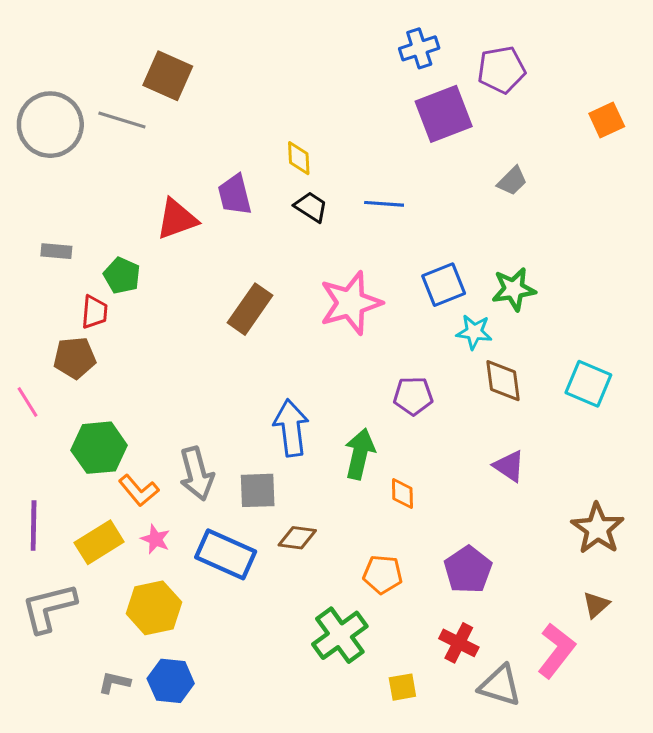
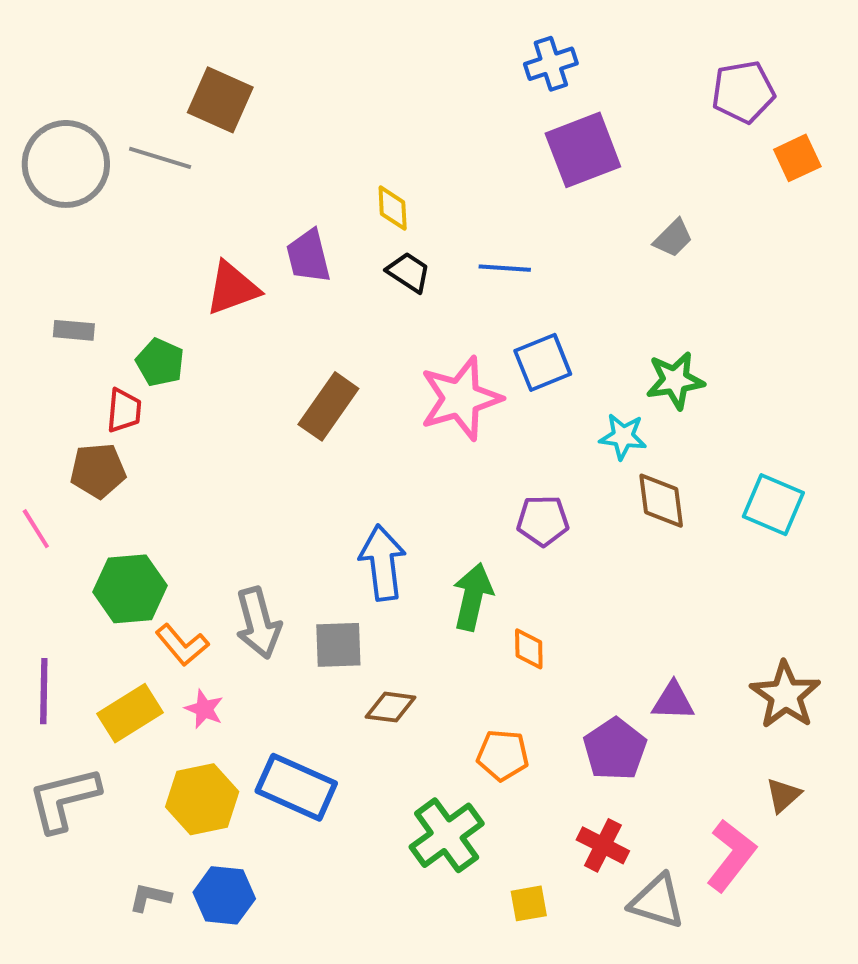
purple pentagon: (501, 70) -> (743, 92), moved
blue square: (444, 285) -> (543, 362), moved
purple triangle: (509, 466) -> (673, 701), moved, turned -32
blue rectangle: (226, 554) -> (296, 787), moved

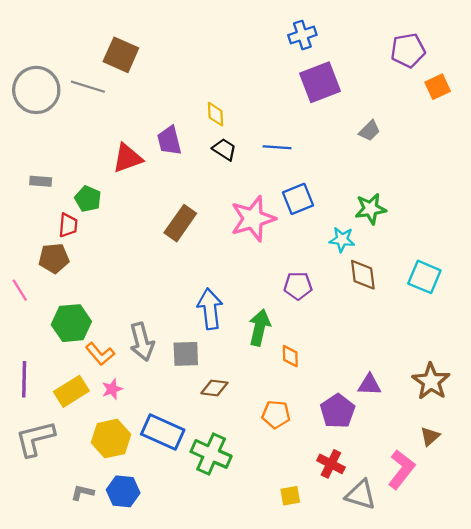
pink star: (204, 709) -> (112, 389), turned 30
green cross: (447, 835) -> (211, 454), moved, turned -30

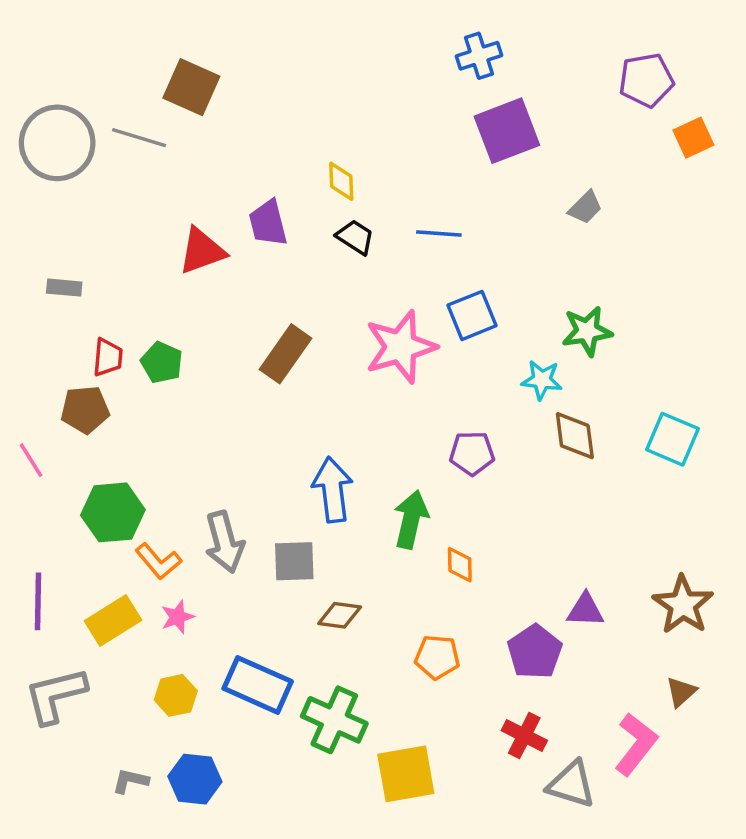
green pentagon: (88, 199) -> (162, 363), moved
yellow hexagon: (111, 439) -> (176, 695), size x0.7
yellow square: (290, 496) -> (406, 774), moved, size x1.8

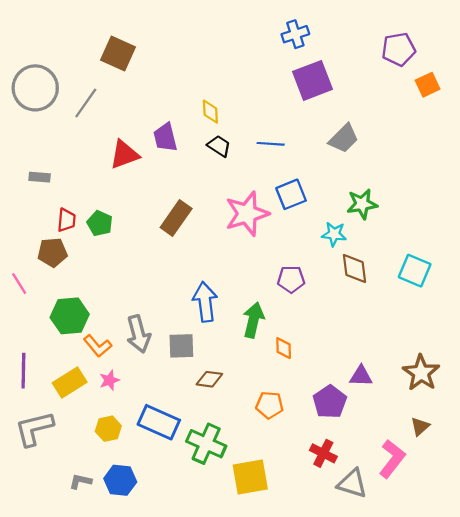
gray line: (139, 138) -> (86, 103), moved, turned -72
gray trapezoid: (585, 207) -> (344, 138), moved, size x1.4

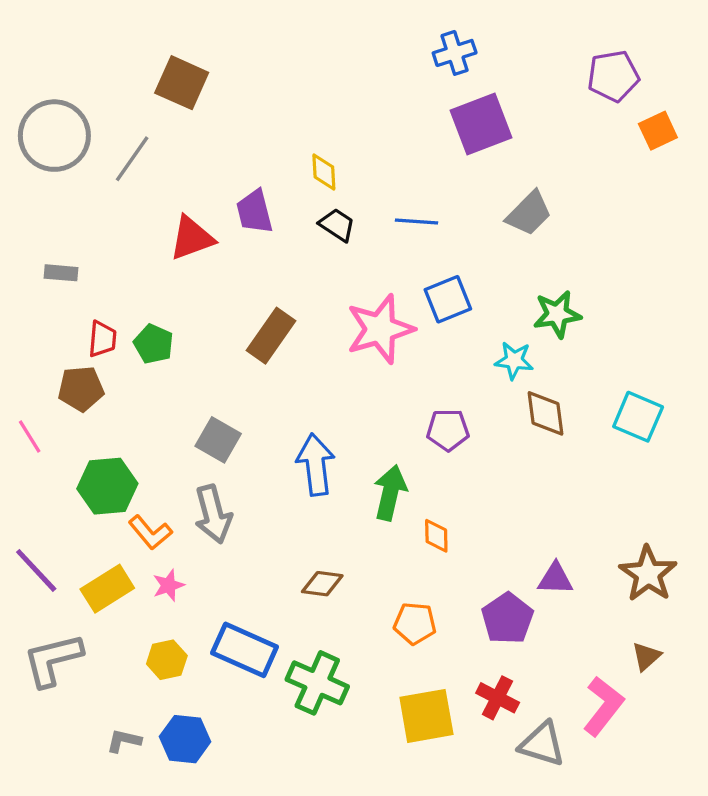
gray square: (181, 346) -> (218, 440), moved, turned 32
purple line: (23, 371) -> (36, 570), turned -44
yellow square: (250, 477) -> (426, 716), moved

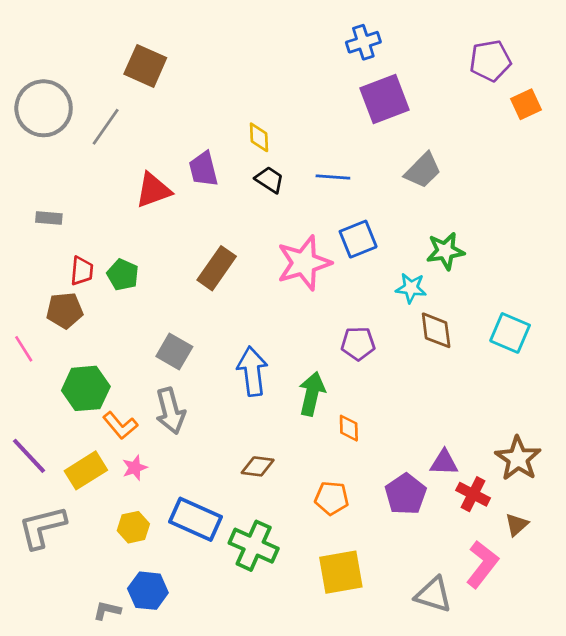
red cross: (498, 698) -> (473, 494), moved
gray L-shape: (124, 741) -> (107, 610), moved

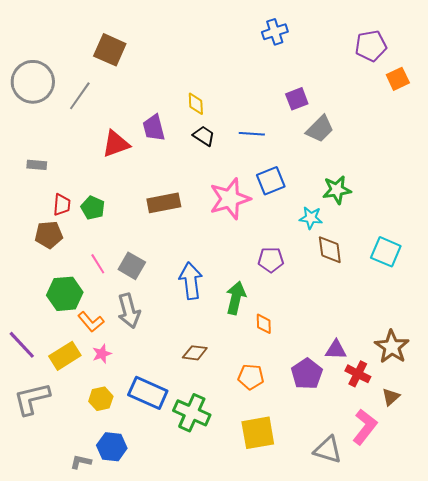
purple square: (384, 99) -> (297, 99), moved, size x0.6
brown rectangle: (217, 268) -> (164, 203), turned 44
pink line: (24, 349) -> (98, 264), moved

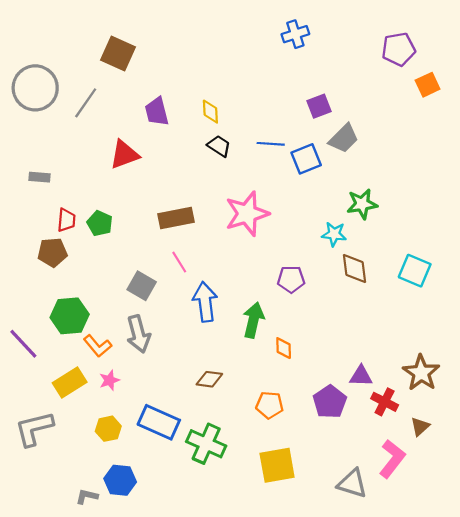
purple trapezoid: (154, 128) -> (157, 112), moved
blue square: (271, 181) -> (306, 159), moved
pink line: (98, 264) -> (179, 262), moved
purple line: (22, 345) -> (23, 344), moved

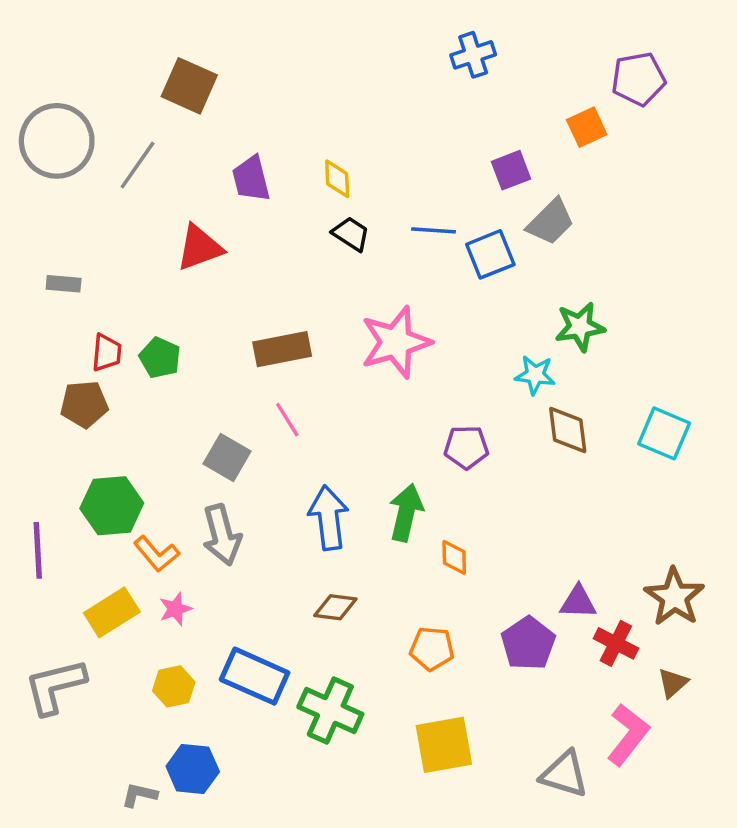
orange square: (428, 85) -> (587, 127), moved
blue arrow: (205, 302) -> (329, 518), moved
purple line: (23, 344) -> (38, 550), turned 40

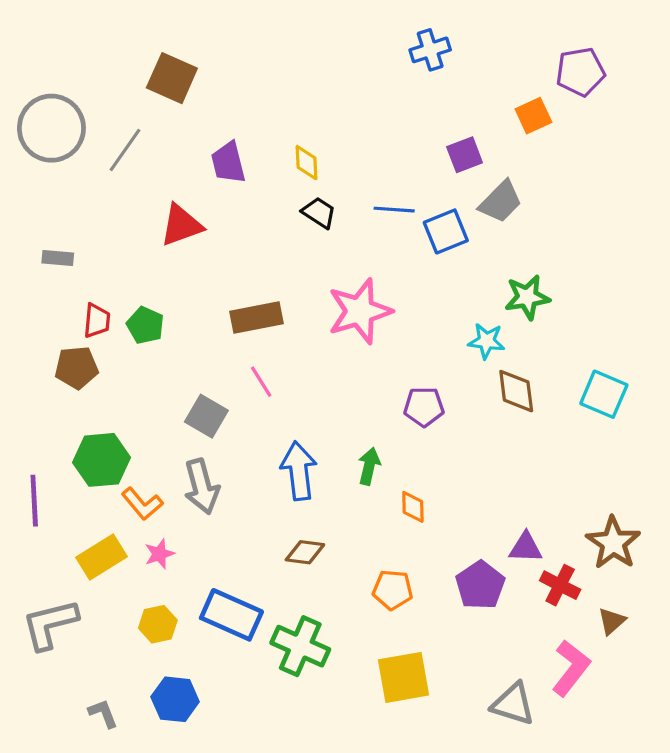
green arrow: (406, 513) -> (369, 466), size x0.7
gray L-shape: (139, 795) -> (103, 713), moved, turned 56

